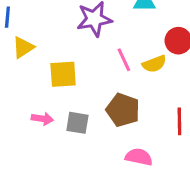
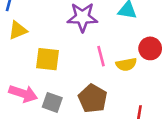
pink arrow: (42, 119) -> (23, 94), size x1.5

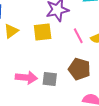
yellow square: (47, 59) -> (43, 32), moved

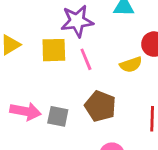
pink line: (78, 36) -> (86, 59), moved

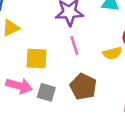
yellow square: (54, 50) -> (37, 58), moved

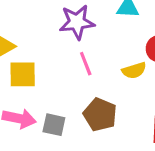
yellow square: (37, 58) -> (23, 74), moved

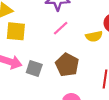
pink line: (86, 64) -> (61, 28), turned 63

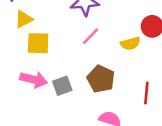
gray square: (34, 69) -> (62, 86), turned -35

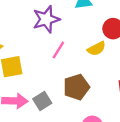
brown pentagon: (101, 79) -> (76, 87), turned -30

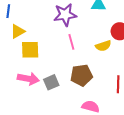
pink line: (58, 50) -> (71, 42), turned -56

